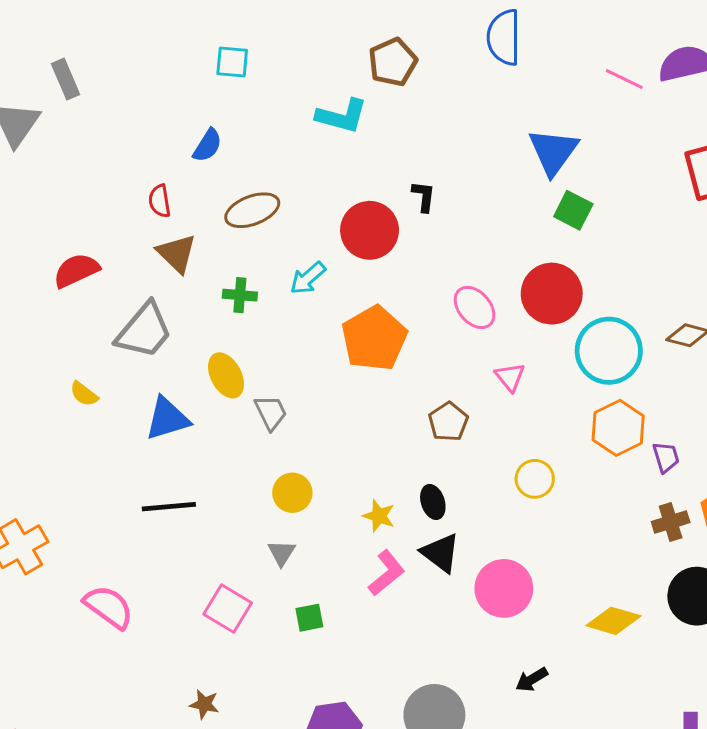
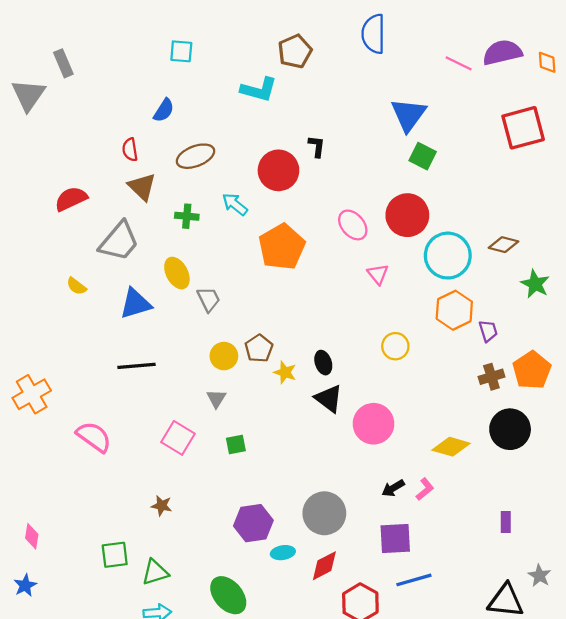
cyan arrow: (308, 278) -> (235, 204), turned 80
brown pentagon: (448, 422) -> (259, 348), moved
pink L-shape: (387, 573) -> (425, 489), moved, size x0.7

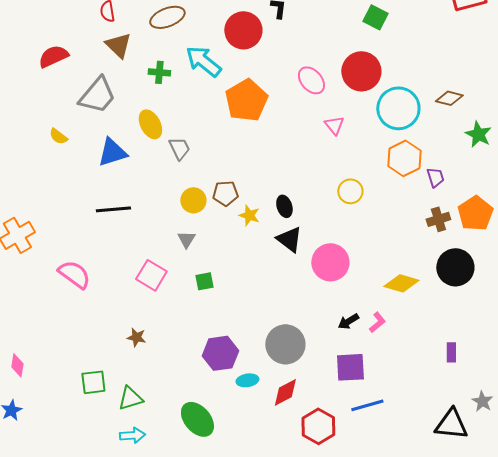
cyan arrow: (235, 204) -> (203, 61), size x1.5
brown pentagon: (259, 348) -> (225, 193), turned 30

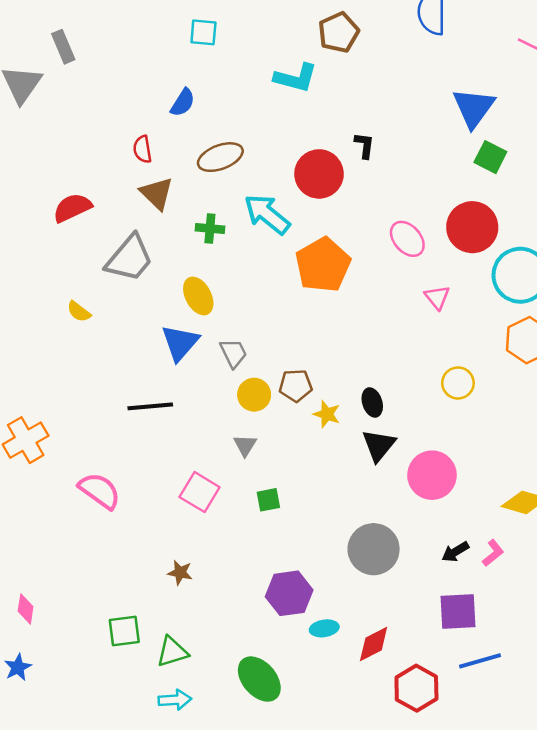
gray trapezoid: (179, 148) -> (233, 353), moved
blue triangle: (112, 152) -> (180, 343), moved, turned -32
black triangle: (289, 239) -> (379, 445), turned 32
gray circle: (285, 344) -> (374, 549), moved

